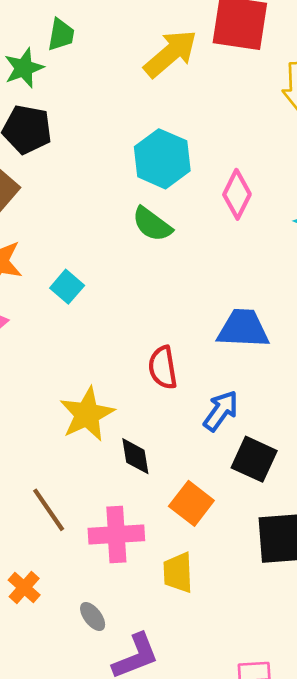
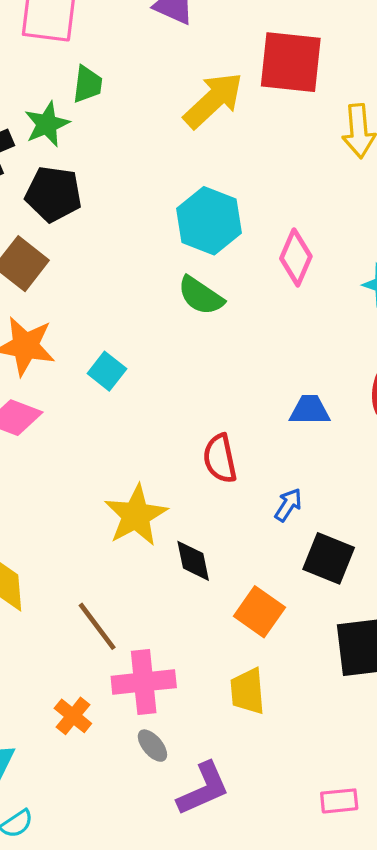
blue trapezoid: (243, 329) -> (310, 410), size x0.7
blue arrow: (221, 411) -> (288, 505), size x0.7
pink cross: (116, 535) -> (144, 682), moved

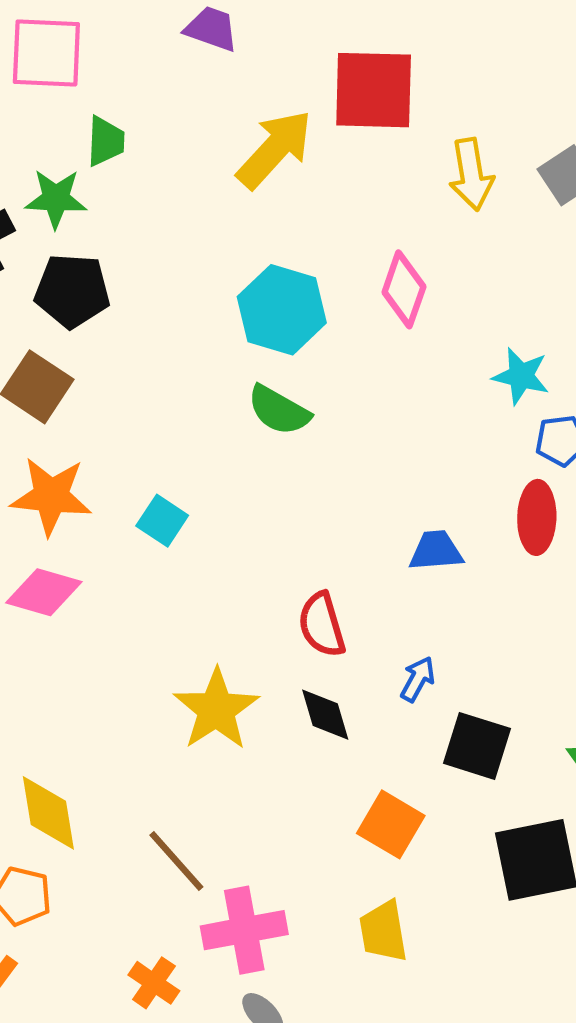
green star: (47, 124) -> (56, 199), turned 30
pink diamond: (296, 257) -> (404, 289), moved
black diamond: (193, 561) -> (325, 715), moved

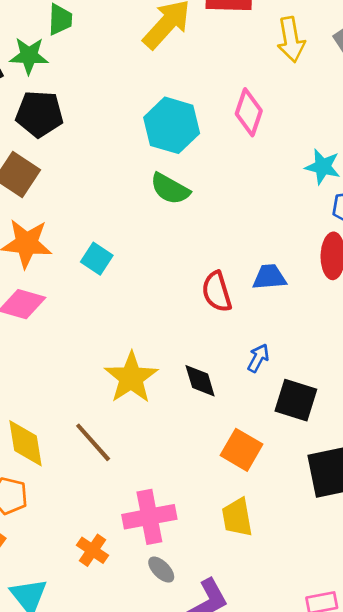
red semicircle: (322, 625) -> (217, 292), moved
brown line: (176, 861) -> (93, 442), moved

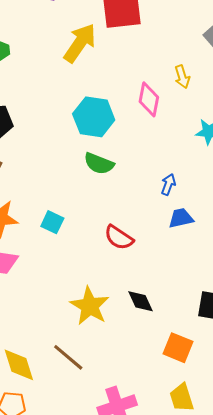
yellow arrow: (291, 40) -> (182, 77), moved, size x0.7
red semicircle: (217, 292) -> (119, 238), moved, turned -32
blue arrow: (258, 358) -> (168, 185), moved

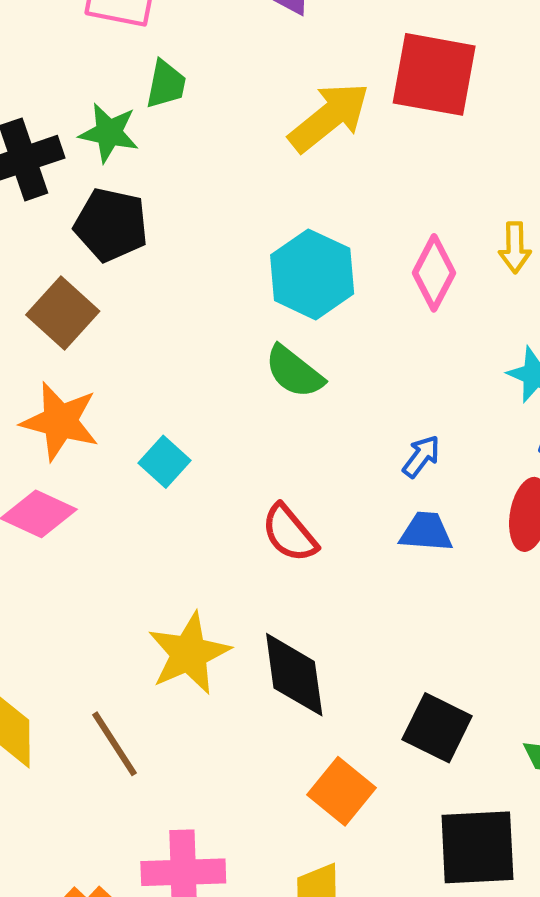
black diamond: (141, 301) -> (294, 675), size x1.5

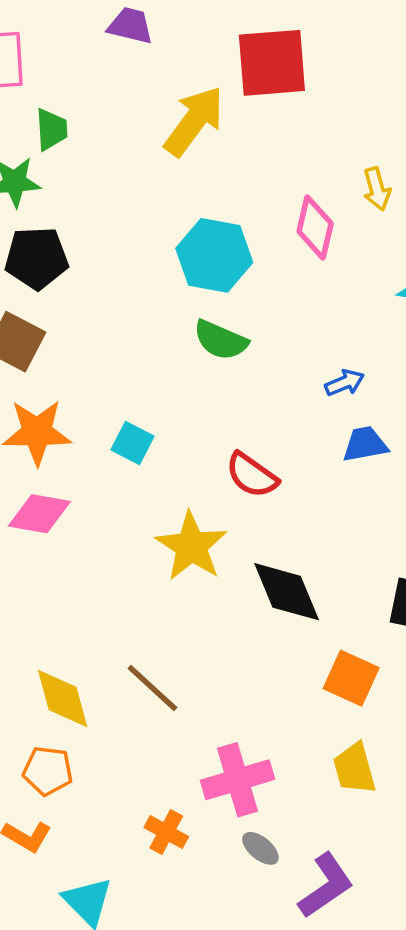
blue arrow: (421, 456) -> (345, 383), turned 45
yellow star: (189, 653) -> (191, 546), moved

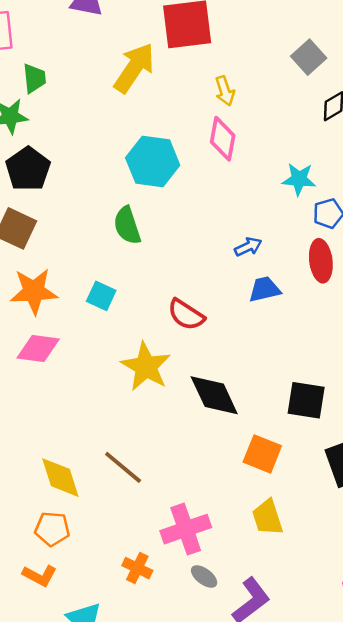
yellow arrow: (377, 189) -> (225, 91), moved
black pentagon: (37, 258) -> (28, 169), turned -30
green semicircle: (221, 340) -> (127, 225), moved, turned 51

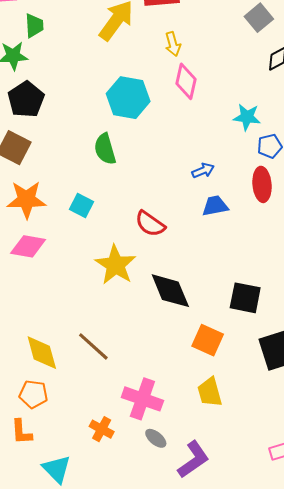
yellow arrow: (225, 91) -> (173, 44), moved
pink cross: (186, 529) -> (142, 399), turned 36
orange L-shape: (40, 576) -> (22, 432), turned 56

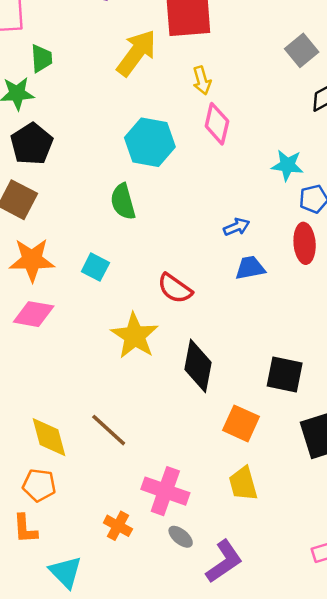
black diamond: (170, 291) -> (198, 366), turned 33

